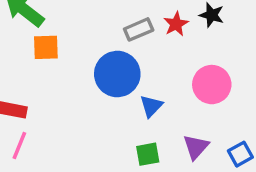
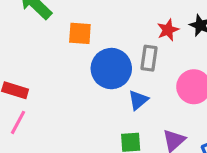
gray rectangle: (139, 29) -> (149, 58), moved, turned -65
orange square: (46, 47) -> (80, 33), moved

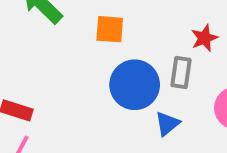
orange square: (80, 33) -> (110, 29), moved

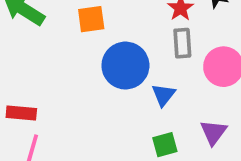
gray rectangle: (181, 72) -> (182, 43), moved

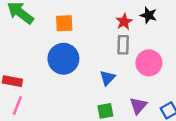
blue circle: (125, 66) -> (63, 59), moved

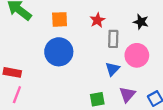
black star: (148, 15) -> (141, 22), moved
red star: (124, 22) -> (97, 20), moved
blue triangle: (108, 78) -> (112, 69), moved

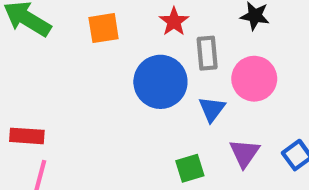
blue circle: (59, 52) -> (160, 82), moved

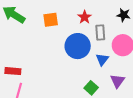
green square: (190, 168) -> (91, 88), turned -32

